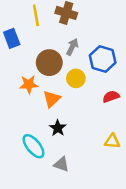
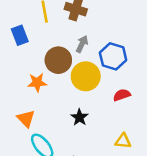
yellow circle: (76, 78) -> (86, 76), size x1.5
orange triangle: (52, 99) -> (26, 119), moved, turned -30
black star: (58, 128) -> (79, 117), moved

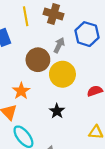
blue hexagon: (113, 56) -> (87, 34), moved
orange star: (37, 83) -> (21, 91), moved, turned -30

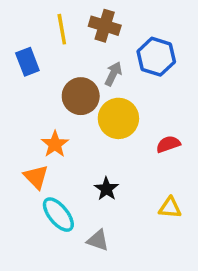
black star: (57, 111) -> (106, 189), moved

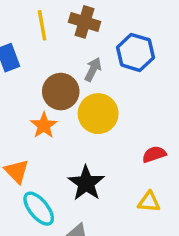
orange star: (55, 144) -> (44, 125), moved
red semicircle: (168, 144) -> (154, 154), moved
black star: (106, 189) -> (86, 183), size x1.5

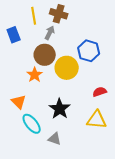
blue hexagon: (135, 52) -> (89, 51), moved
gray arrow: (93, 69) -> (50, 33), moved
yellow triangle: (149, 202) -> (97, 120), size x1.5

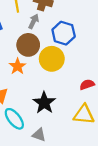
blue hexagon: (89, 51) -> (64, 33), moved

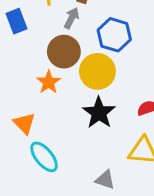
black star: (44, 103) -> (99, 113), moved
gray triangle: (39, 135) -> (105, 180), moved

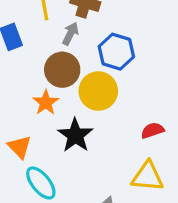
black star: (99, 113) -> (75, 135), moved

